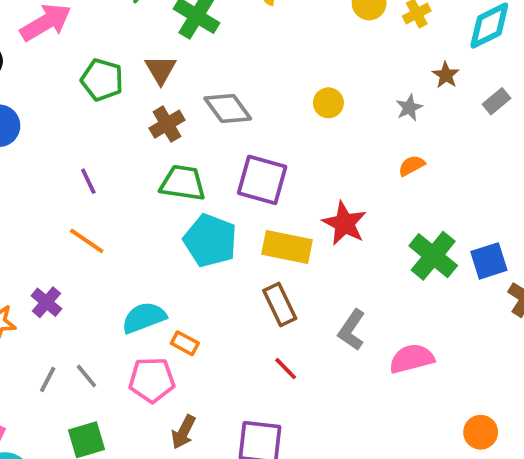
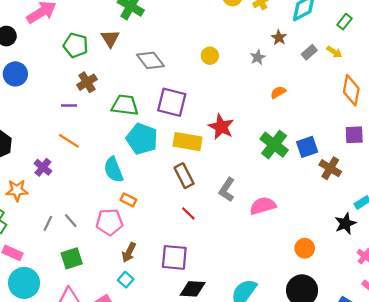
brown cross: (167, 124) -> (87, 82), moved
orange semicircle: (412, 166) -> (278, 92), moved
purple line: (88, 181) -> (69, 105), turned -63
purple cross: (46, 302) -> (43, 167), moved
cyan semicircle: (144, 318) -> (114, 170), moved, turned -90

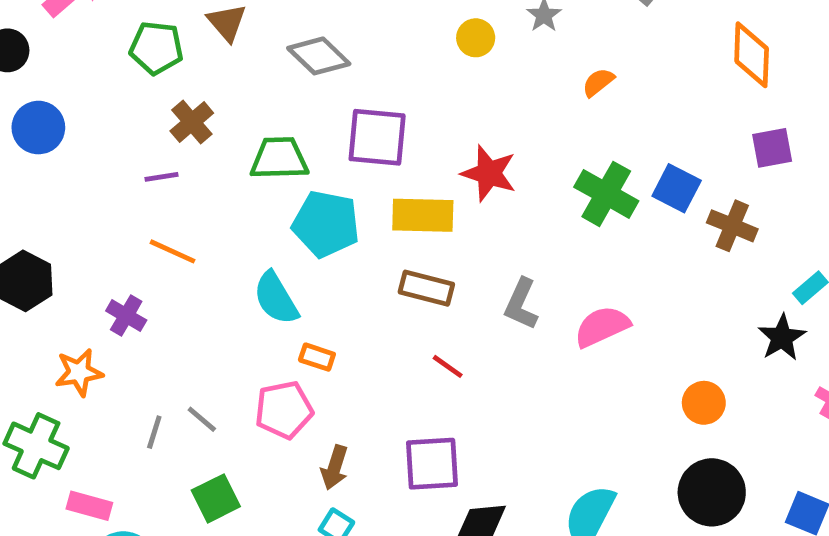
yellow circle: (210, 56) -> (476, 38), moved
blue square: (307, 147) -> (677, 188), turned -35
brown rectangle: (184, 176) -> (426, 288), turned -40

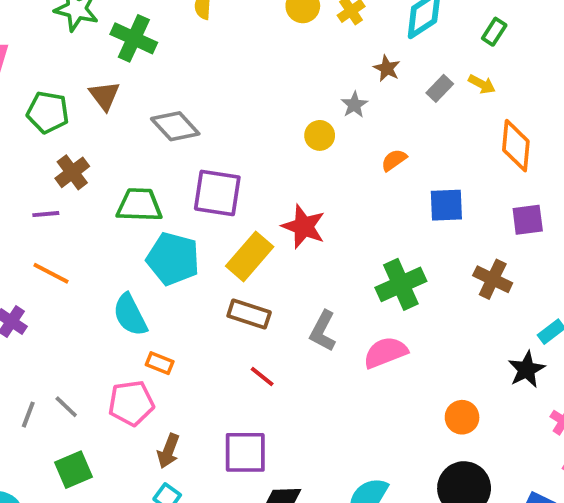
yellow circle: (476, 38) -> (320, 135), moved
blue square: (677, 188) -> (446, 205), moved, turned -33
green cross: (606, 194) -> (401, 284), moved, turned 33
yellow rectangle: (423, 215) -> (250, 256), turned -54

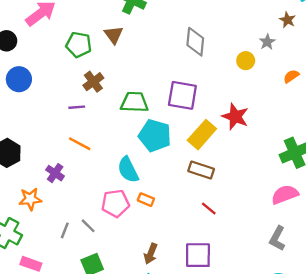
gray diamond: (175, 126) -> (195, 42), moved, turned 48
gray L-shape: (323, 331) -> (277, 238), moved
pink pentagon: (131, 403) -> (115, 203), moved

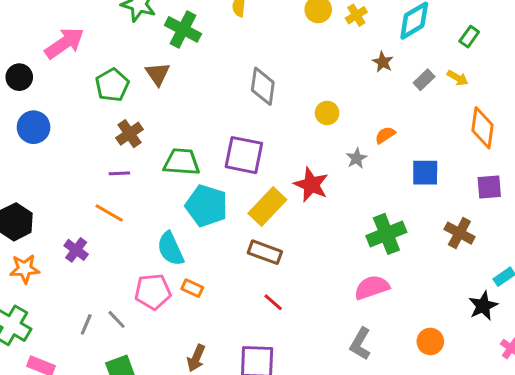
gray star: (267, 42) -> (357, 158), moved
green pentagon: (79, 45) -> (112, 85), turned 30
purple line: (77, 107) -> (119, 173), moved
orange star: (30, 199) -> (25, 269), moved

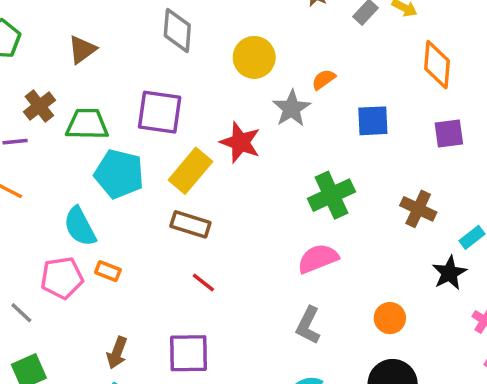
brown triangle: (158, 74) -> (82, 49), moved, turned 32
yellow circle: (327, 113) -> (254, 57), size x1.5
brown cross: (129, 134) -> (39, 106), moved
gray star: (357, 158) -> (292, 108), size x1.5
brown cross: (459, 233) -> (418, 209), moved

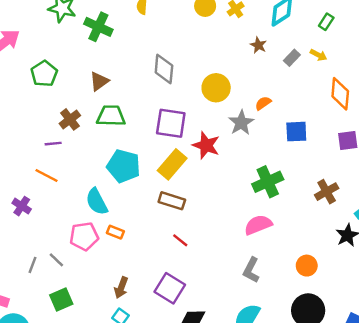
purple square: (160, 112) -> (171, 123), moved
green trapezoid: (87, 124) -> (111, 116), moved
brown cross: (418, 209) -> (327, 192), turned 35
purple square: (189, 353) -> (170, 288), turned 32

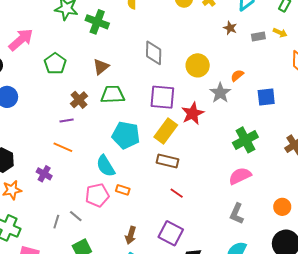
gray rectangle: (292, 58) -> (258, 36), turned 40
red star: (206, 145) -> (193, 113), turned 30

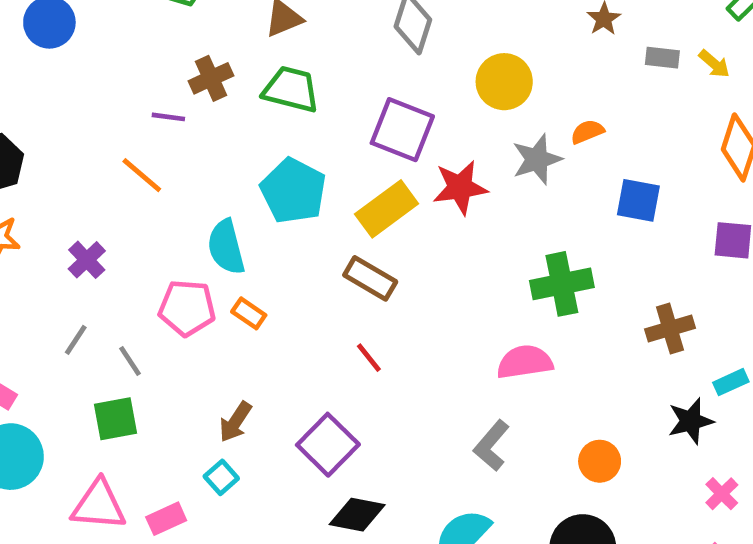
purple cross: (44, 174) -> (87, 260), moved
gray line: (76, 216) -> (130, 361), moved

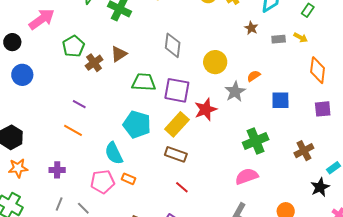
brown cross: (211, 78) -> (94, 63), moved
green trapezoid: (291, 89) -> (144, 82), moved
purple line: (168, 117) -> (79, 104), turned 32
purple cross: (87, 260) -> (57, 170), turned -35

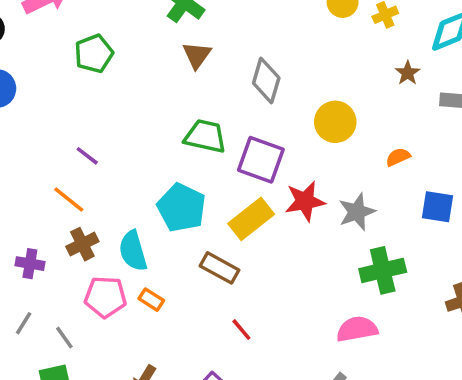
brown triangle: (119, 54) -> (197, 55), moved, turned -30
brown cross: (94, 63) -> (82, 244), moved
gray star: (235, 92) -> (357, 212), moved
brown rectangle: (176, 154) -> (220, 268), moved

